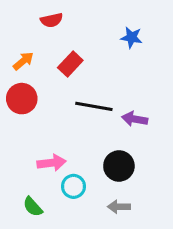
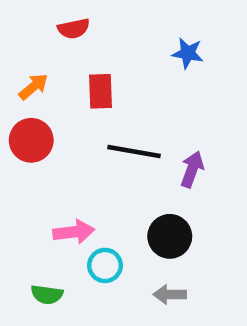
red rectangle: (70, 64) -> (100, 91), turned -45
purple arrow: (135, 119) -> (192, 169), turned 100
green semicircle: (33, 207) -> (47, 294), turned -40

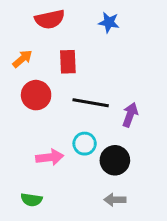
red semicircle: (74, 29) -> (50, 19), size x1.4
blue star: (188, 53) -> (109, 22), moved
red circle: (31, 140) -> (36, 95), moved
cyan circle: (105, 265) -> (85, 144), moved

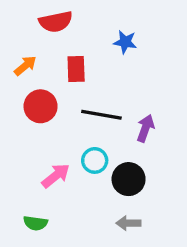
blue star: (109, 22) -> (125, 42), moved
pink arrow: (50, 157) -> (56, 176), turned -32

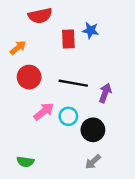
red rectangle: (76, 69) -> (68, 39), moved
pink arrow: (56, 176) -> (44, 111), moved
gray arrow: (129, 223) -> (93, 162), turned -42

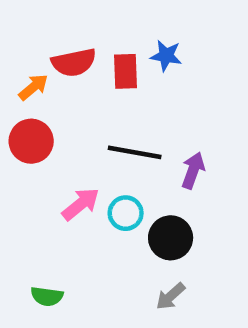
red semicircle: (40, 16) -> (74, 62), moved
red circle: (29, 77) -> (31, 141), moved

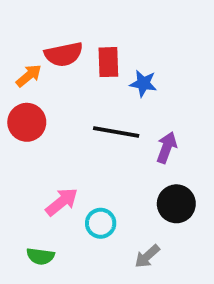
blue star: (166, 56) -> (143, 83), moved
pink arrow: (81, 204) -> (62, 202), moved
cyan circle: (126, 213) -> (101, 223), moved
black circle: (171, 238) -> (176, 204), moved

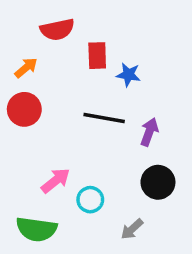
red semicircle: (64, 54) -> (57, 30), moved
green semicircle: (40, 256) -> (36, 229), size x1.6

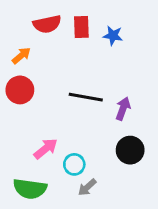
red rectangle: (97, 56) -> (81, 27), moved
blue star: (128, 75) -> (113, 36), moved
gray arrow: (132, 229) -> (87, 187), moved

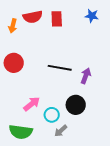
blue star: (113, 36) -> (92, 16), moved
orange arrow: (21, 56) -> (13, 26), moved, turned 144
black circle: (130, 150) -> (76, 105), moved

